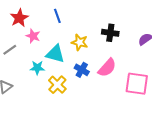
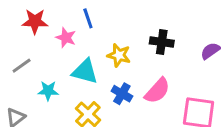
red star: (19, 18) -> (35, 21), turned 30
pink star: (33, 36) -> (66, 38), moved
cyan star: (37, 68) -> (48, 91), moved

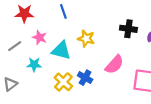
pink star: (66, 38) -> (40, 37), moved
black cross: (162, 42) -> (128, 29), moved
blue cross: (122, 94) -> (85, 78), moved

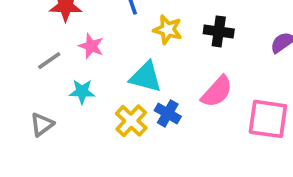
black cross: (128, 29) -> (219, 31), moved
yellow star: (86, 39) -> (168, 30), moved
cyan triangle: (61, 50) -> (146, 77), moved

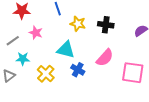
cyan star: (82, 92) -> (23, 59), moved
yellow cross: (131, 121) -> (46, 74), moved

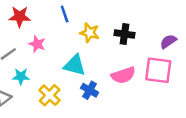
pink semicircle: (105, 58) -> (123, 75), turned 30
pink square: (133, 73) -> (158, 70), moved

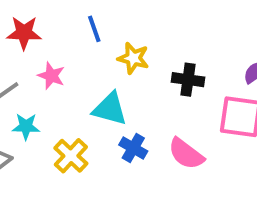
black cross: (125, 34) -> (188, 80), moved
pink semicircle: (123, 75) -> (186, 154), moved, turned 55

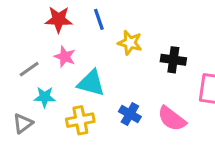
red star: (24, 33) -> (59, 19), moved
cyan triangle: (110, 109) -> (91, 83), moved
yellow cross: (71, 156) -> (80, 120), turned 36

